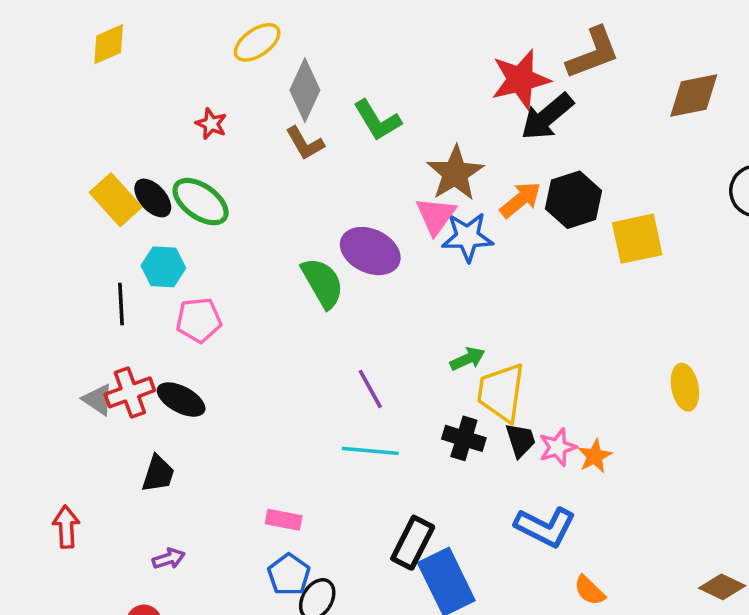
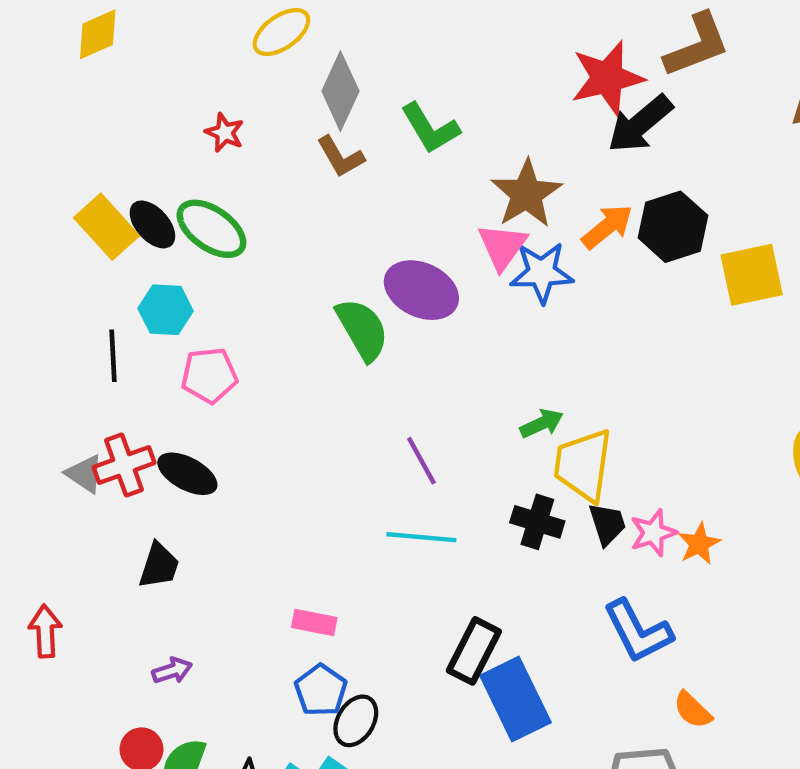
blue L-shape: (545, 527) -> (638, 631), turned 36

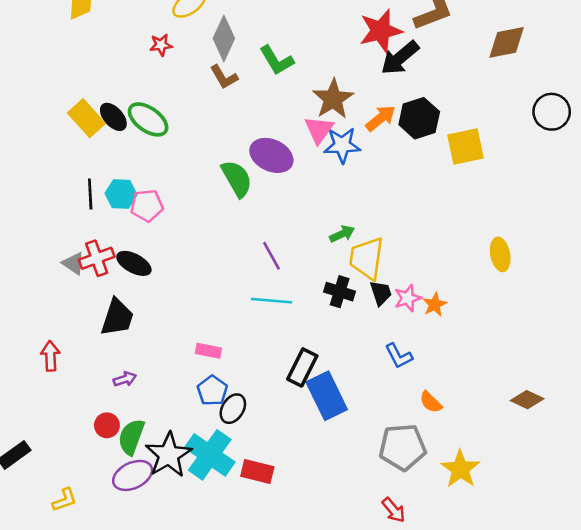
red star: (225, 133) -> (161, 45), moved, turned -30
cyan hexagon: (166, 310) -> (121, 194), moved
black trapezoid: (159, 566) -> (117, 317), size x1.4
blue L-shape: (638, 631) -> (399, 356), size x0.7

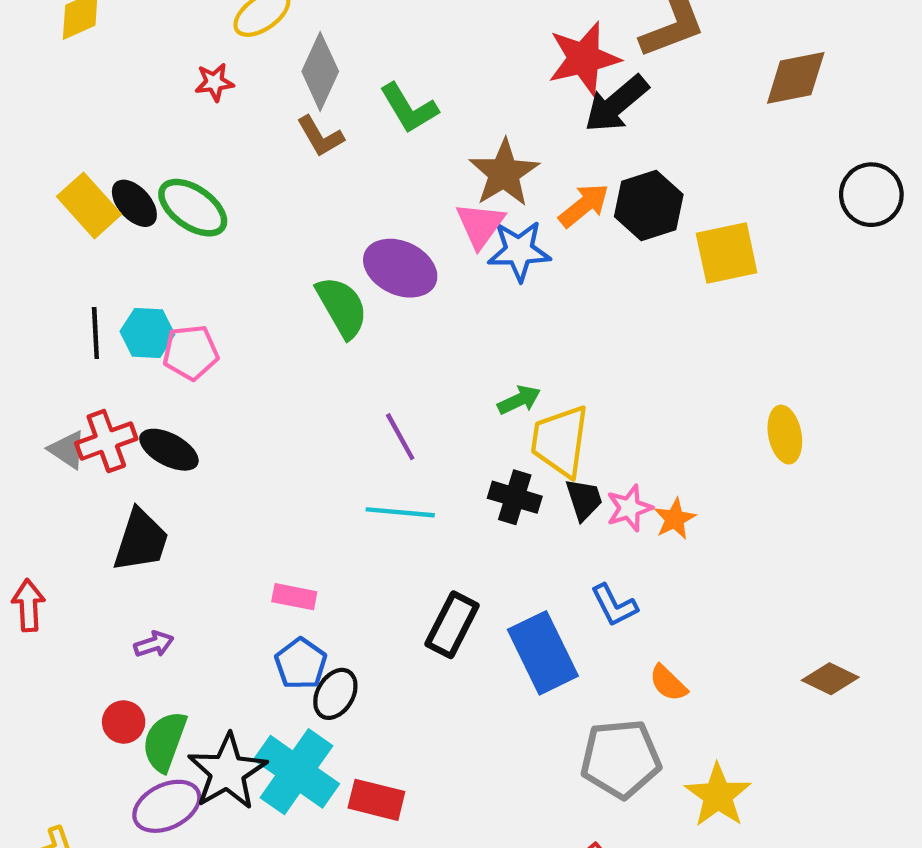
blue rectangle: (327, 396) -> (543, 653), moved

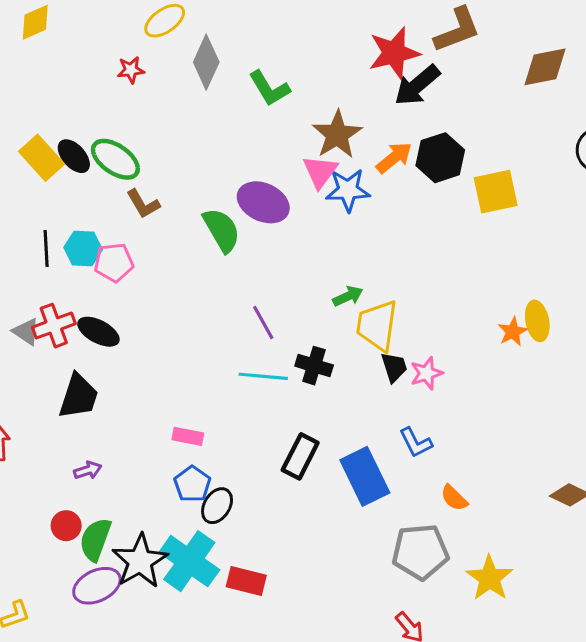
brown L-shape: (320, 136) -> (143, 204), moved
black cross: (515, 497) -> (314, 366), moved
orange star: (675, 519) -> (513, 332), moved

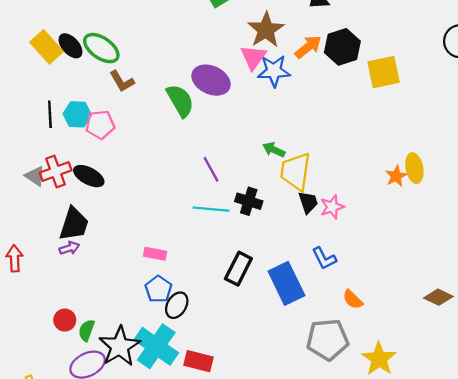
green arrow: (348, 296) -> (274, 150), turned -130
purple arrow: (88, 470) -> (69, 248), moved
green semicircle: (95, 540) -> (86, 330), size x0.7

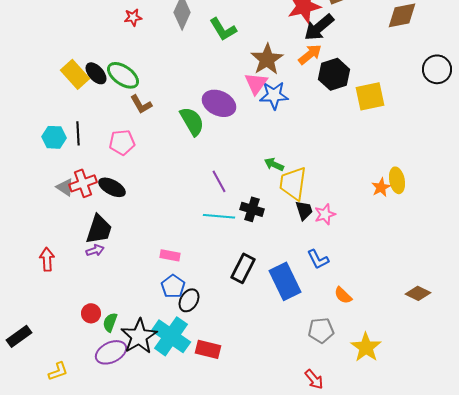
orange arrow: (308, 47) -> (310, 54), moved
cyan hexagon: (77, 114) -> (54, 137), moved
gray pentagon: (328, 339) -> (321, 330), size x0.7

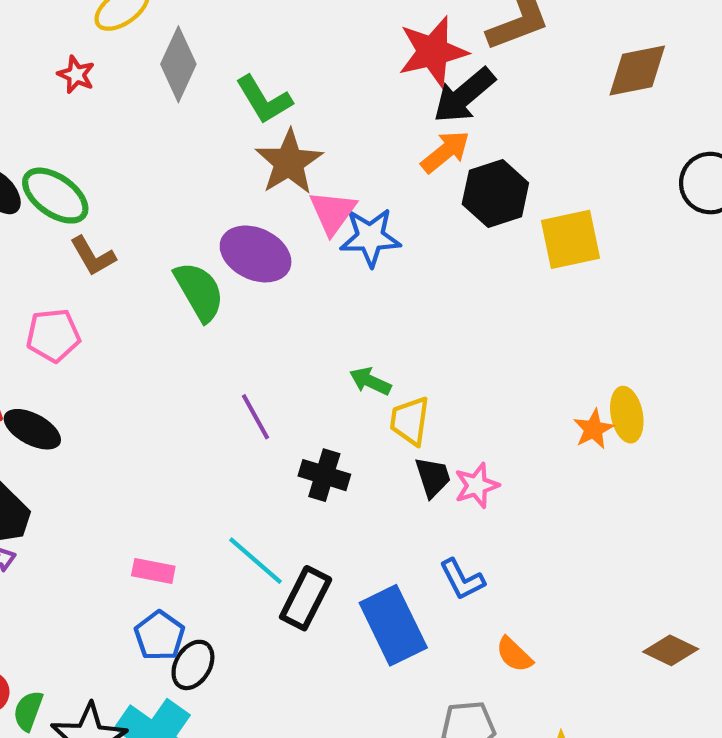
red star: (133, 17) -> (76, 75), turned 30
brown star: (267, 59) -> (289, 162), moved
yellow trapezoid: (293, 183) -> (410, 421), size x0.7
cyan line: (219, 216) -> (256, 561), moved, turned 36

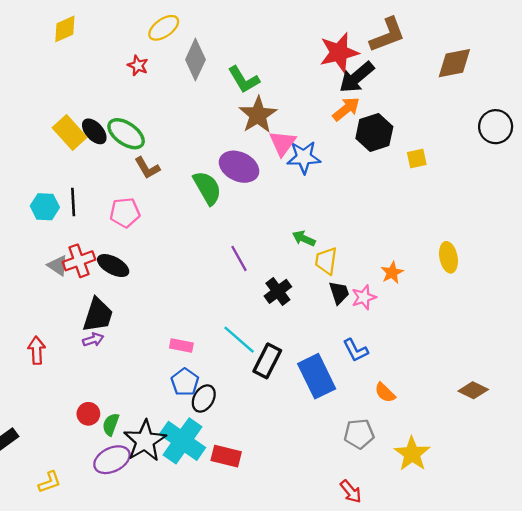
yellow square: (570, 239) -> (417, 158), size x0.6
orange star: (593, 429) -> (392, 273), moved
black cross: (324, 475) -> (278, 291), turned 36

